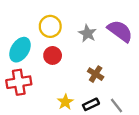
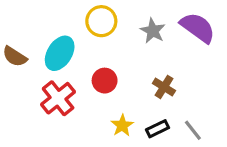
red circle: (53, 55) -> (105, 81), moved
red cross: (19, 82) -> (58, 98), turned -30

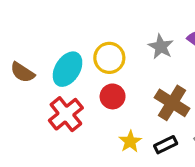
yellow circle: (101, 21) -> (109, 58), moved
brown cross: (164, 87) -> (172, 103), size x1.5

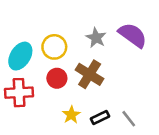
brown cross: (172, 103) -> (90, 74), moved
red cross: (66, 114) -> (19, 93), turned 36

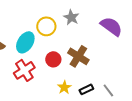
gray star: (96, 38) -> (71, 17), moved
yellow circle: (54, 47) -> (46, 26), moved
red cross: (19, 93) -> (24, 70), turned -30

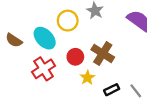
cyan ellipse: (25, 42) -> (45, 38), turned -75
yellow star: (64, 87) -> (87, 78), moved

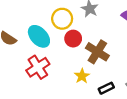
red circle: (75, 57) -> (73, 39), moved

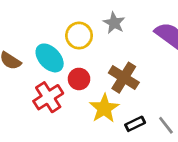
red circle: (73, 39) -> (79, 79), moved
yellow star: (82, 76) -> (104, 108), size x1.5

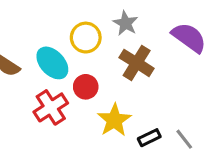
brown cross: (124, 78) -> (137, 63), moved

